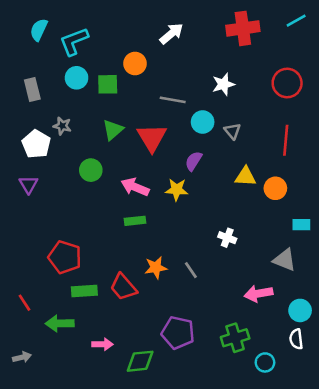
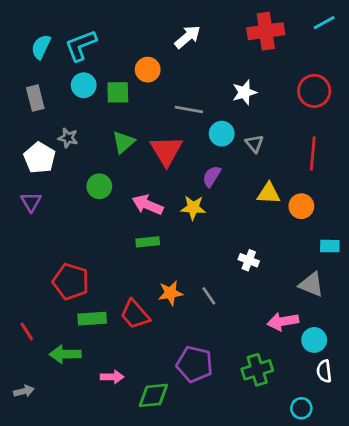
cyan semicircle: (39, 30) -> (41, 47), moved
cyan circle: (300, 310) -> (314, 340), moved
cyan circle: (265, 362) -> (301, 408), moved

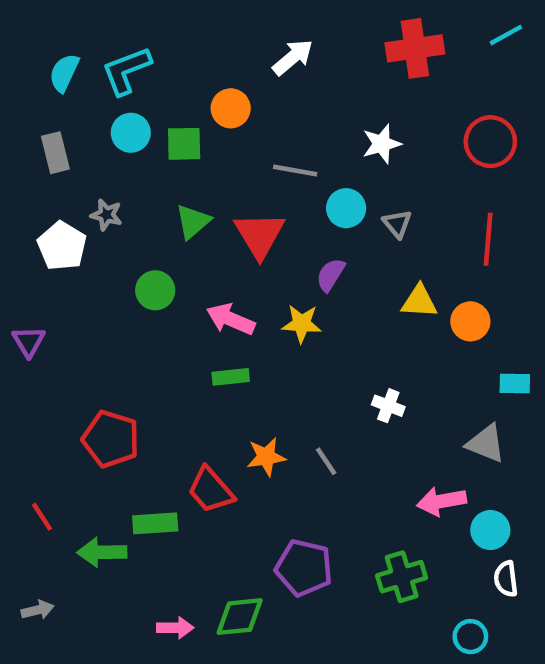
purple triangle: (31, 202) -> (29, 341), moved
green rectangle: (92, 319) -> (155, 523), moved
pink arrow: (112, 377) -> (175, 628), moved

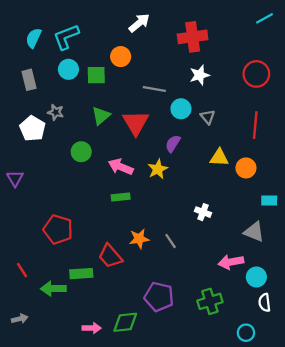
red cross: (415, 48) -> (193, 37), moved
white arrow: (293, 57) -> (139, 23), moved
yellow star: (302, 324) -> (158, 169), turned -30

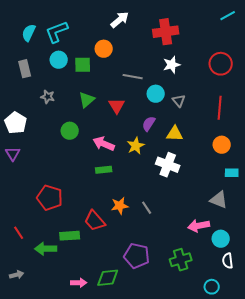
red triangle: (136, 123) -> (117, 106), size x0.7
white pentagon: (32, 129) -> (16, 123), moved
yellow triangle: (219, 158) -> (175, 134), moved
orange circle: (246, 168) -> (222, 145), moved
white cross: (203, 212) -> (168, 165), moved, size x1.6

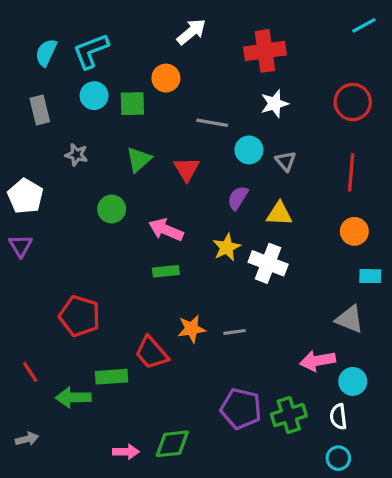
yellow star: (136, 146) -> (227, 247), moved
gray line: (147, 208) -> (235, 332), turned -64
purple pentagon: (137, 256) -> (241, 409), moved
white semicircle: (228, 261) -> (338, 417), moved

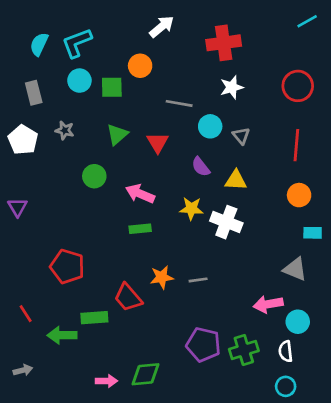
white pentagon: (25, 196) -> (23, 140), moved
purple semicircle: (238, 198) -> (201, 167), turned -70
yellow star: (227, 247) -> (191, 209), turned 30

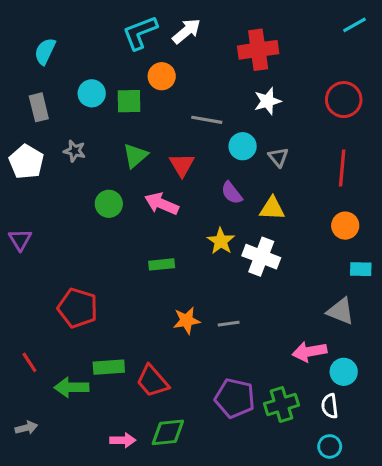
cyan L-shape: (77, 43) -> (140, 33), moved
pink arrow: (140, 194) -> (162, 204), moved
yellow star: (191, 209) -> (221, 241), turned 30
red trapezoid: (128, 297) -> (152, 381), moved

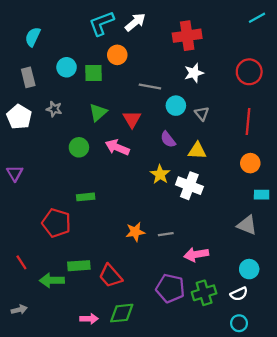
green rectangle: (162, 264) -> (86, 197), moved
pink arrow: (309, 352) -> (196, 254), moved
white semicircle: (330, 406) -> (239, 294), turned -108

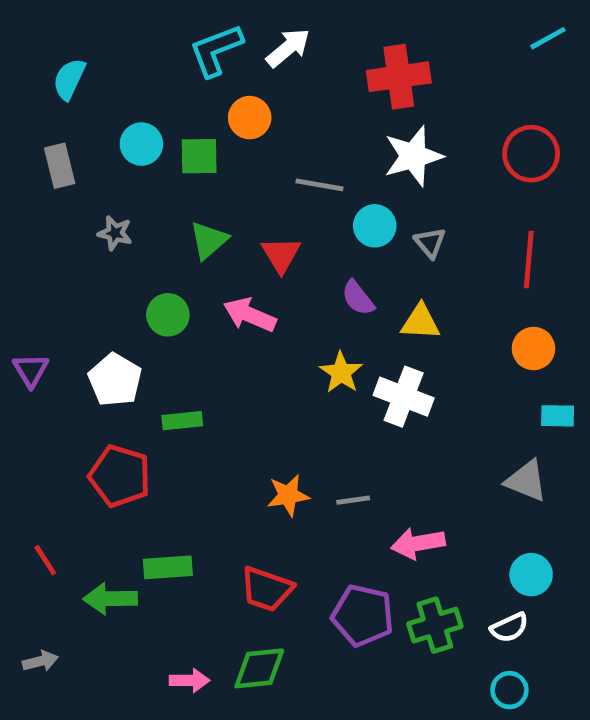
white star: (194, 73) -> (413, 156), size x1.4
white pentagon: (19, 117) -> (115, 380), moved
red trapezoid: (110, 276) -> (266, 589), moved, turned -30

